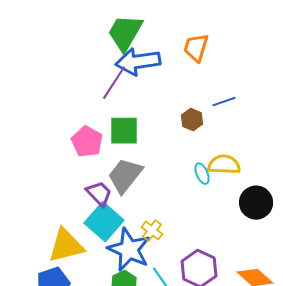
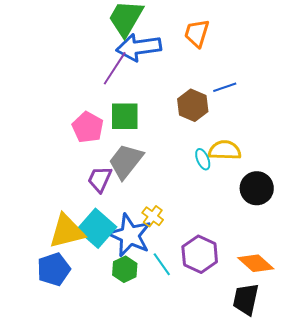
brown hexagon: (192, 120) -> (193, 105), size x1.4
purple trapezoid: (99, 194) -> (100, 179), turned -112
cyan square: (104, 222) -> (97, 228), moved

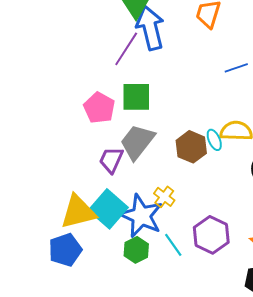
blue arrow: (139, 47) -> (150, 28), turned 84
brown hexagon: (193, 105) -> (191, 147), moved

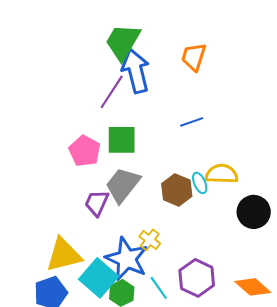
blue line: (236, 68) -> (192, 122), moved
cyan square: (108, 209) -> (99, 278), moved

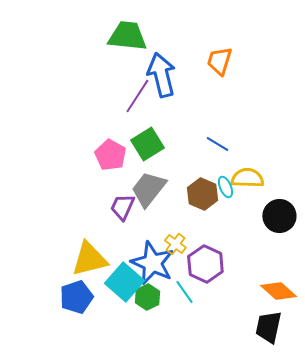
green trapezoid: (123, 42) -> (127, 36), moved, turned 66
blue line: (192, 122) -> (217, 144), moved, turned 50
green square: (122, 140) -> (147, 144), turned -32
purple hexagon: (197, 278) -> (205, 264), moved

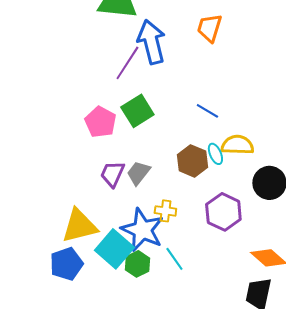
gray trapezoid: (148, 189) -> (138, 173), moved, size x0.7
yellow cross: (175, 244) -> (165, 211), turned -30
purple hexagon: (205, 264) -> (223, 212), moved

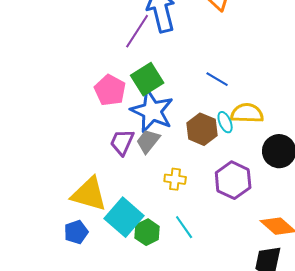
yellow triangle: (79, 226) -> (89, 194), turned 30
blue star: (142, 230) -> (152, 111), moved
blue pentagon: (66, 264) -> (76, 232), size x0.7

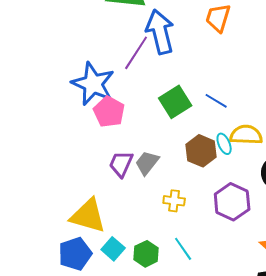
green square: (147, 79) -> (175, 102), moved
blue star: (152, 111) -> (93, 84), moved
cyan square: (124, 217) -> (113, 249), moved, size x0.6
blue pentagon: (76, 232) -> (75, 254), size x1.4

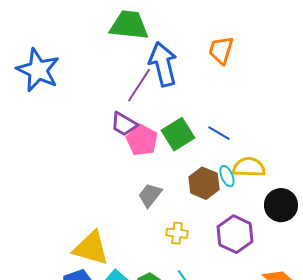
blue star: (93, 84) -> (38, 70), moved
pink pentagon: (109, 112) -> (142, 140), moved
purple trapezoid: (121, 164) -> (124, 124), moved, turned -84

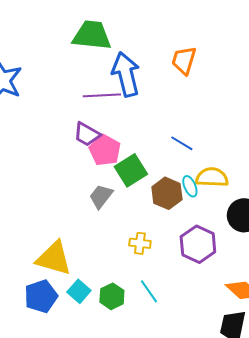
purple line: (139, 85) -> (102, 95), turned 54
green square: (178, 134) -> (131, 170), moved
gray trapezoid: (150, 195) -> (101, 196), moved

